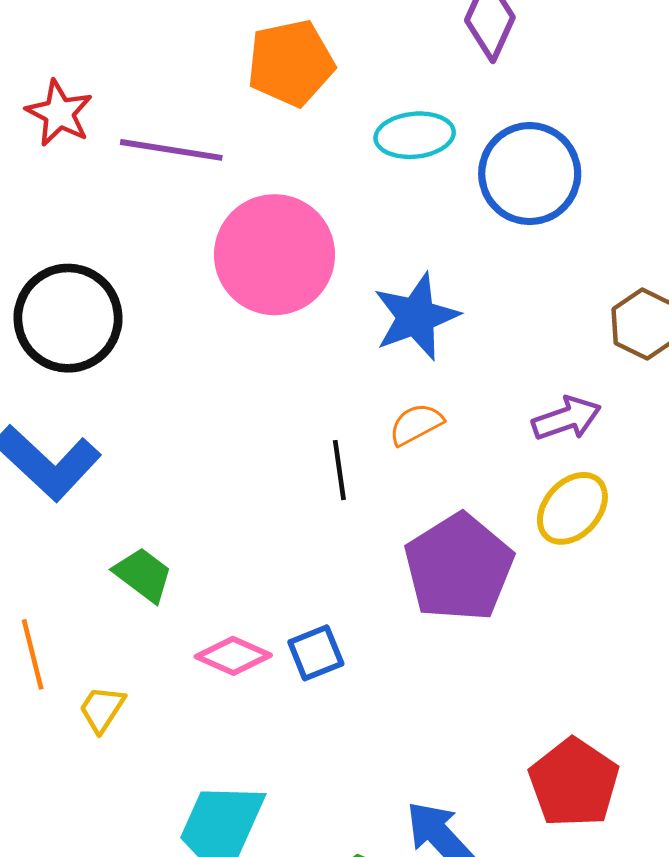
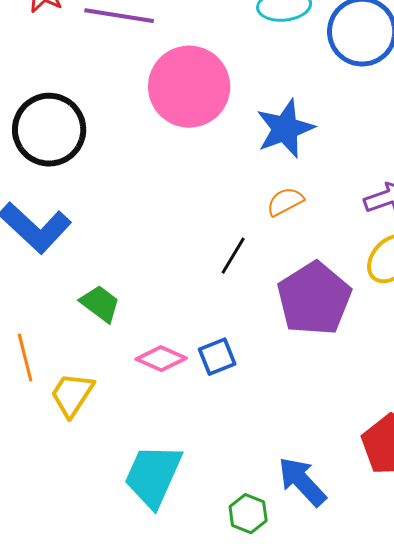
black line: (339, 470) -> (233, 256), moved, turned 39
yellow trapezoid: (102, 709) -> (72, 395), size x1.4

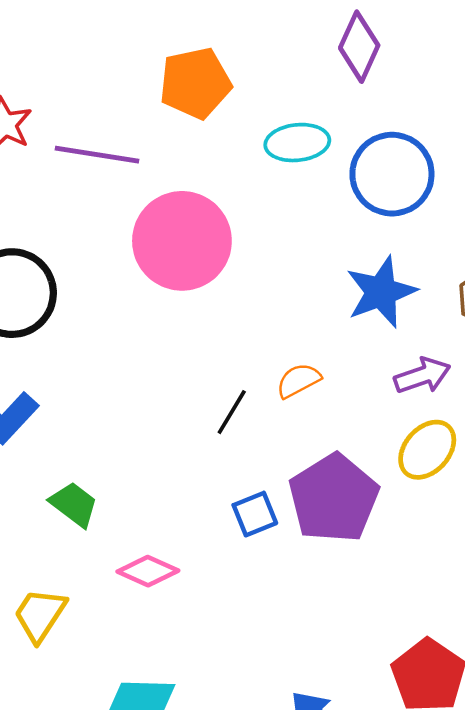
blue star: (285, 129) -> (381, 292), moved
black line: (233, 256) -> (232, 412), moved
blue square: (217, 357) -> (255, 514), moved

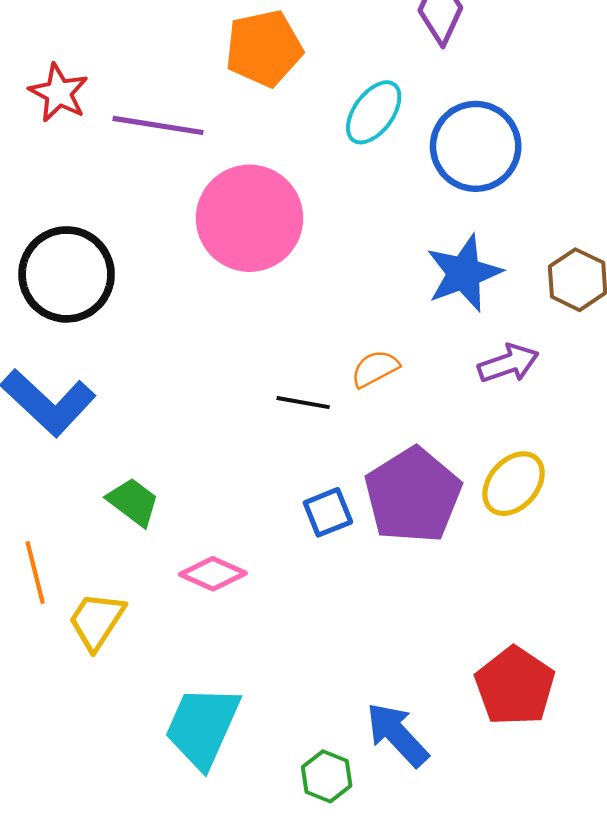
cyan ellipse: (297, 143) -> (374, 112), turned -48
black line: (232, 412) -> (303, 403), turned 69
yellow ellipse: (427, 450) -> (514, 484), moved

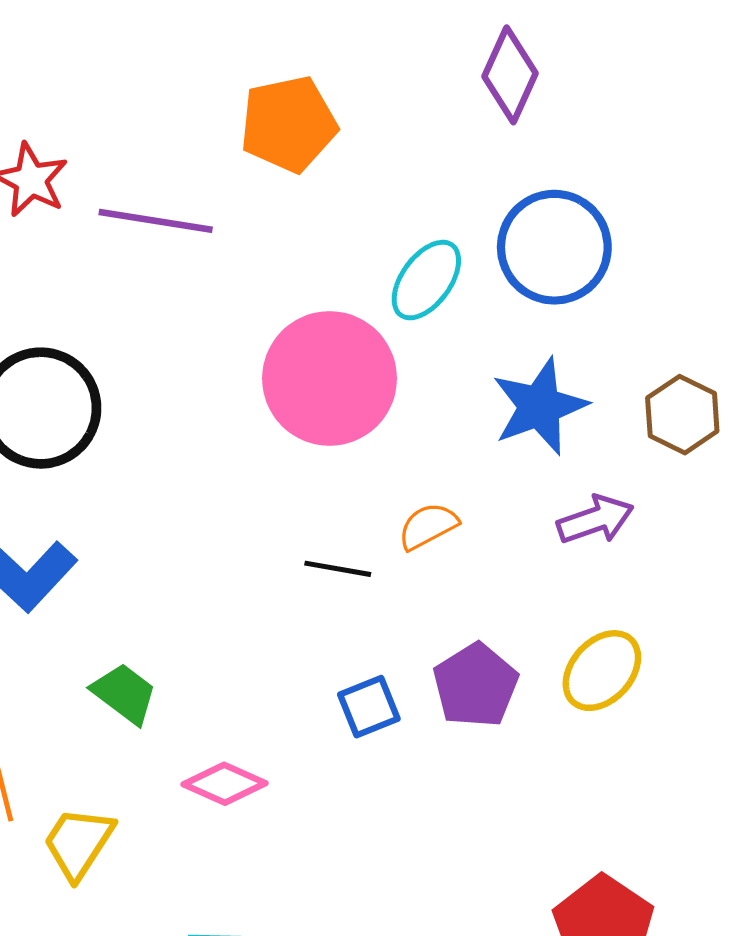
cyan ellipse: (374, 112) -> (426, 280), moved
pink circle: (250, 218) -> (330, 378), moved
purple pentagon: (413, 495) -> (476, 685), size x0.7

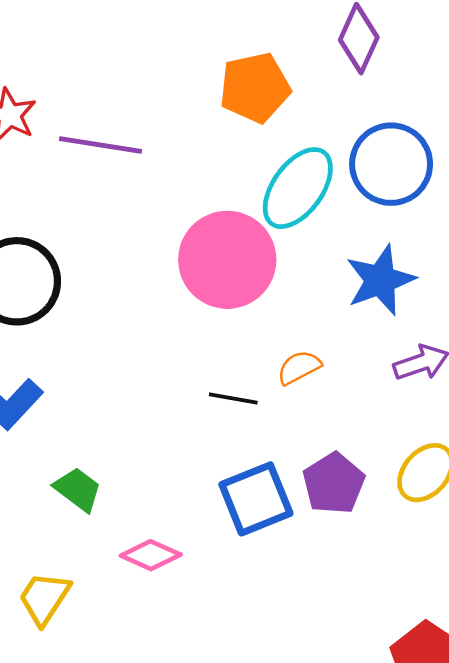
orange pentagon: (288, 124) -> (255, 88), moved
cyan ellipse: (426, 280) -> (298, 188), size x1.4
blue square: (369, 707) -> (256, 499), size x1.6

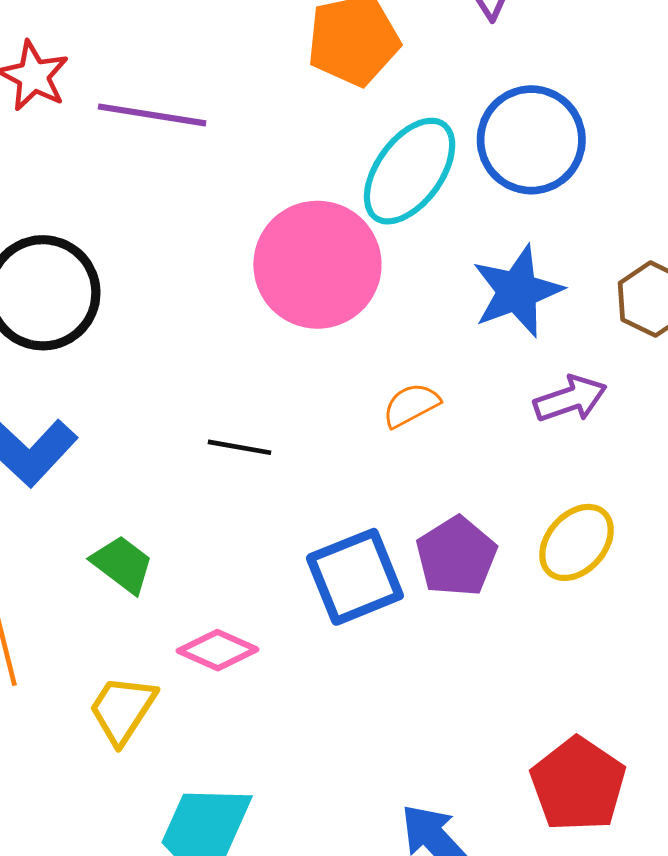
black line: (233, 398) -> (239, 447), moved
yellow trapezoid: (44, 598) -> (122, 709), moved

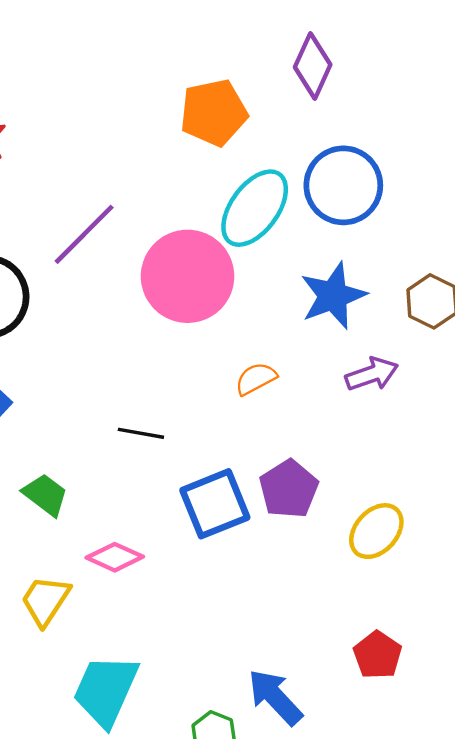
purple line: (152, 115) -> (84, 234), moved, turned -54
black line: (239, 447) -> (141, 433), moved
yellow ellipse: (577, 542) -> (376, 531), moved
red pentagon: (578, 784) -> (377, 655), size x0.7

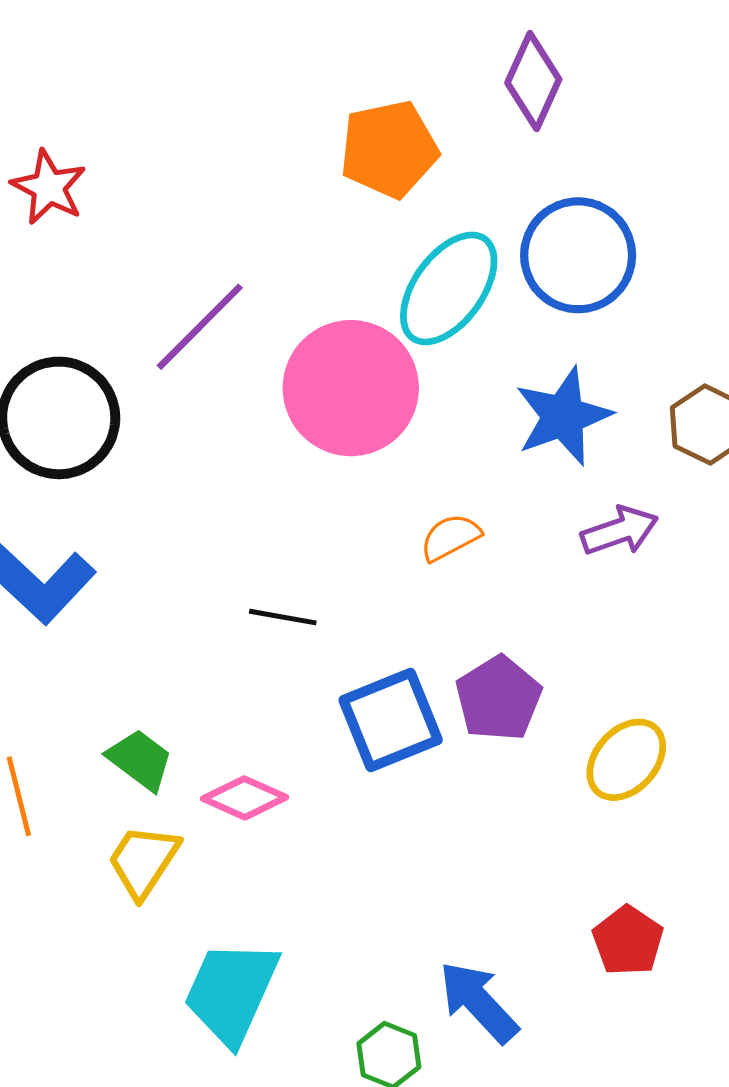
green trapezoid: (45, 495) -> (140, 760), moved

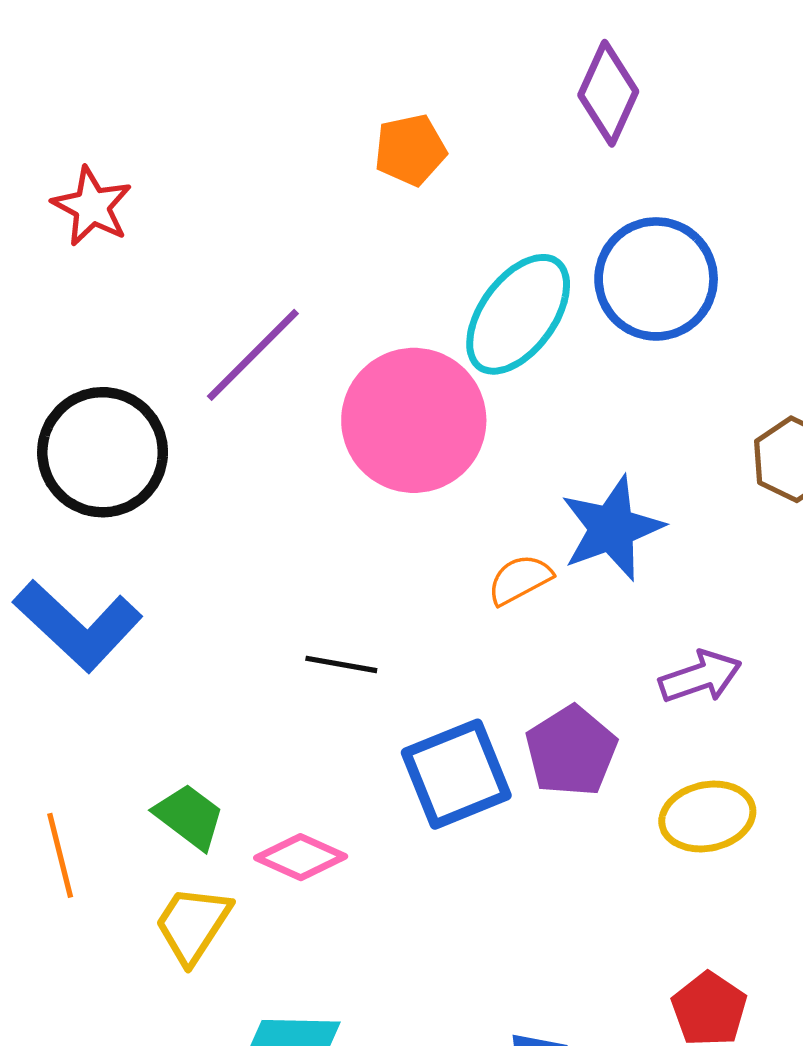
orange pentagon: (389, 149) -> (410, 150), moved, size x0.7
blue star: (563, 416) -> (612, 528), moved
purple arrow: (620, 531) -> (700, 677), moved
yellow ellipse: (626, 760) -> (707, 816), turned 36

